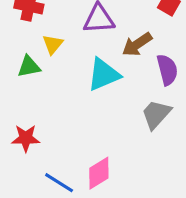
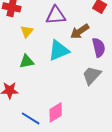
green triangle: (29, 67) -> (27, 61), moved

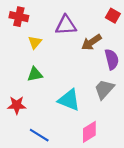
cyan triangle: (59, 50) -> (69, 100), moved, turned 45
pink diamond: (56, 112) -> (89, 132), moved

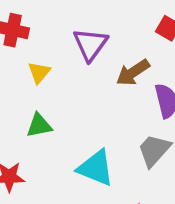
purple triangle: (66, 25) -> (90, 44), turned -50

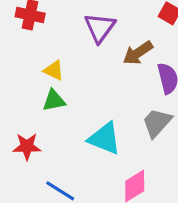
yellow triangle: (39, 72) -> (54, 70), moved, turned -45

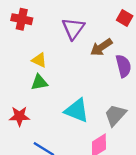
gray trapezoid: (157, 123) -> (115, 115), moved

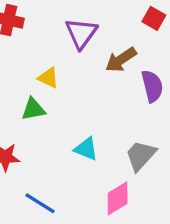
yellow triangle: (39, 60) -> (48, 78), moved
cyan triangle: (77, 110) -> (86, 149), size x0.7

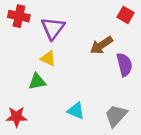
purple triangle: (81, 33) -> (53, 28), moved

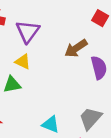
cyan triangle: (76, 111) -> (51, 124), moved

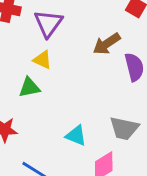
gray trapezoid: (90, 118) -> (124, 128), turned -120

